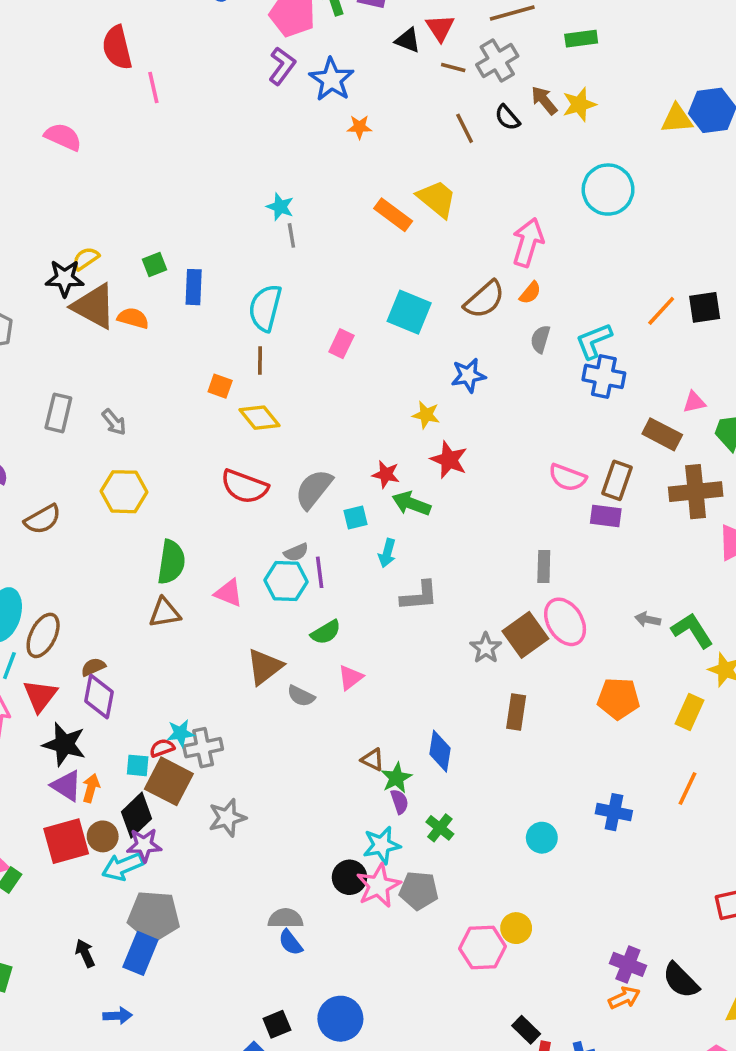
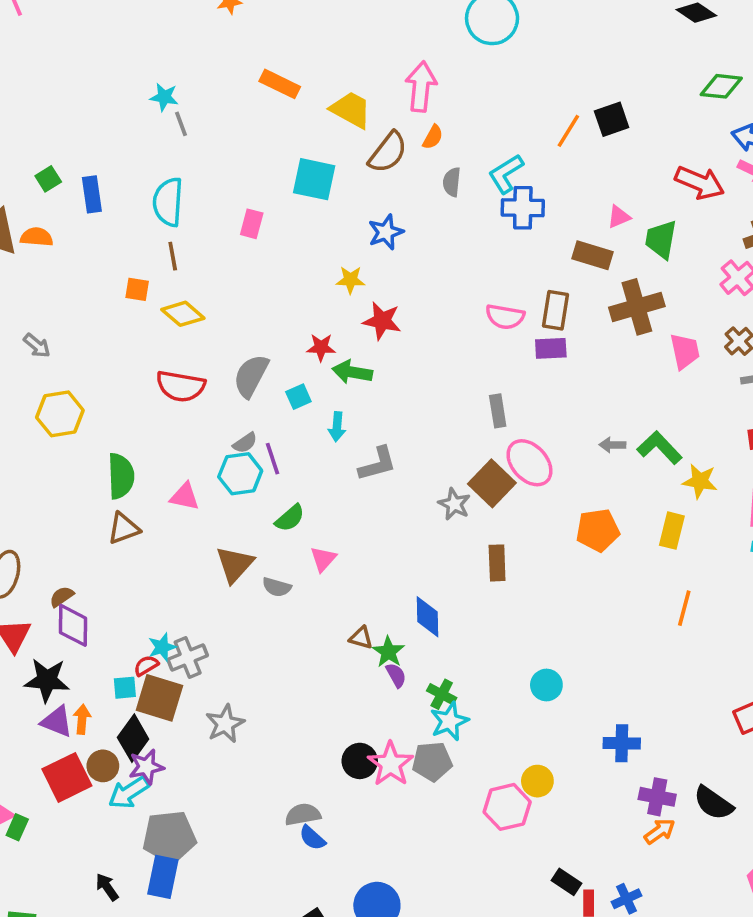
yellow trapezoid: (437, 199) -> (351, 110), moved
blue cross: (614, 812) -> (622, 743), moved
cyan star: (382, 845) -> (449, 721), moved

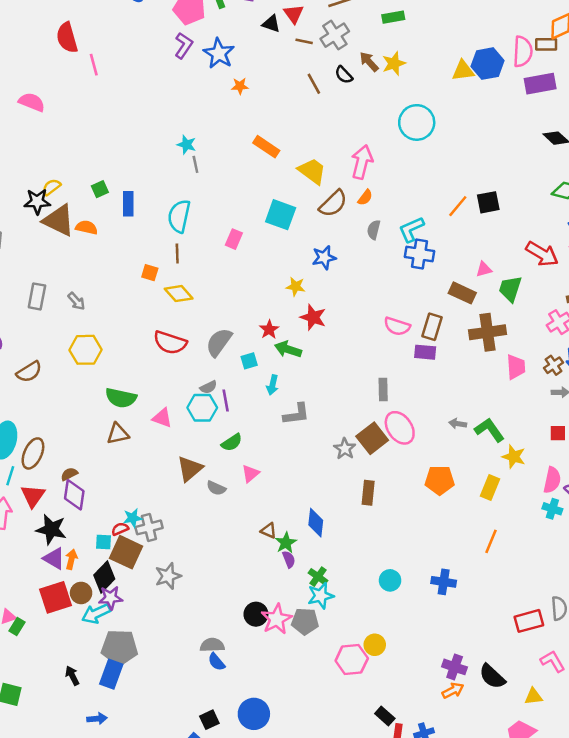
red star: (321, 347) -> (269, 330), turned 30
green semicircle: (121, 476) -> (121, 398), turned 96
blue cross: (622, 743) -> (444, 582), moved

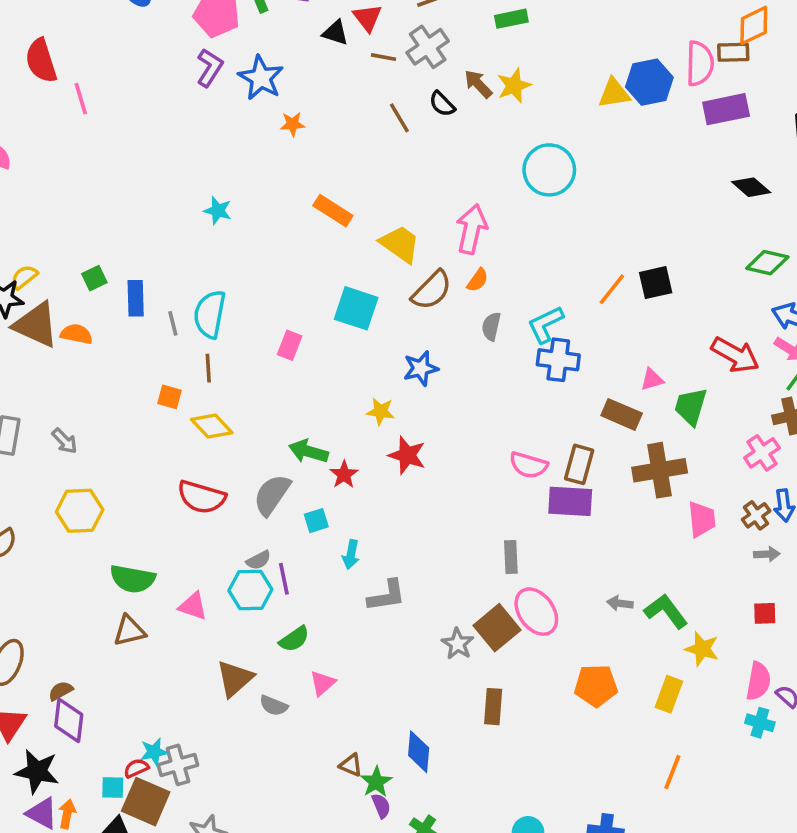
gray line: (195, 164) -> (173, 323), moved
green arrow: (288, 349) -> (308, 451), moved
purple rectangle: (425, 352) -> (570, 501), size x1.4

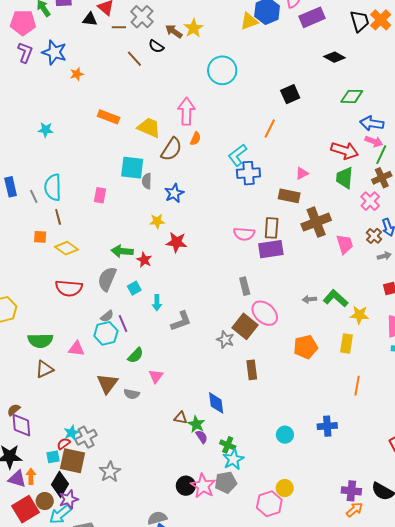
black square: (656, 283) -> (290, 94), moved
gray semicircle: (491, 326) -> (147, 181), moved
green trapezoid: (691, 407) -> (345, 178), moved

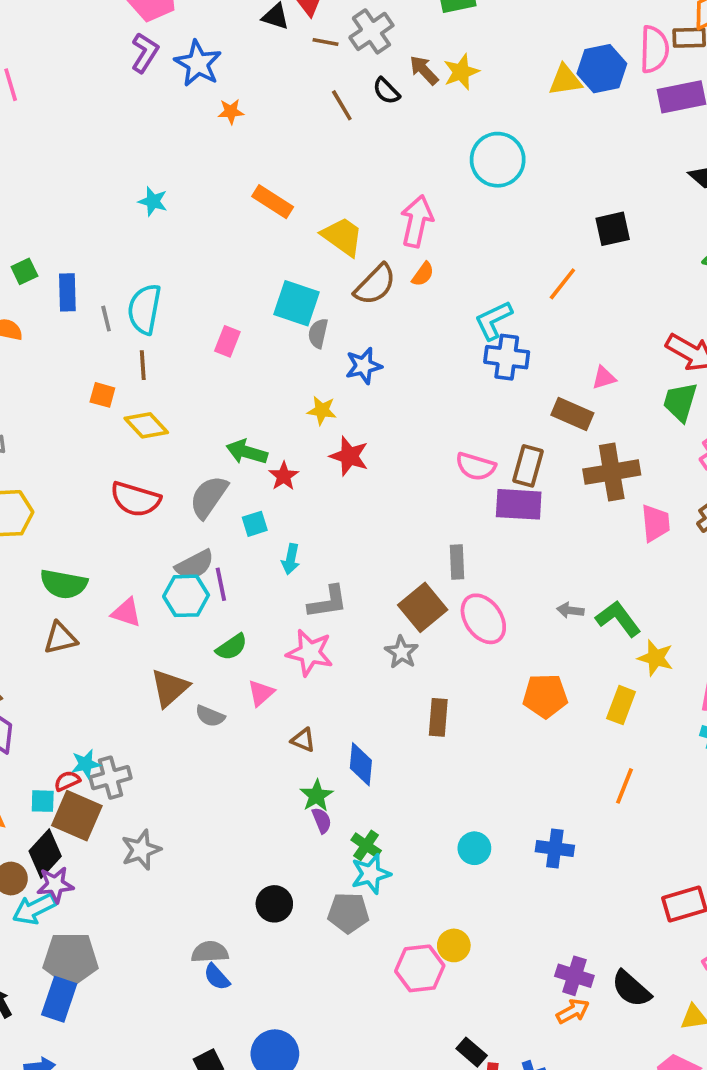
gray semicircle: (107, 316) -> (195, 565), size x1.5
brown square: (245, 326) -> (423, 607), moved
brown triangle: (181, 418) -> (303, 740), moved
pink star: (203, 486) -> (310, 653), moved, turned -30

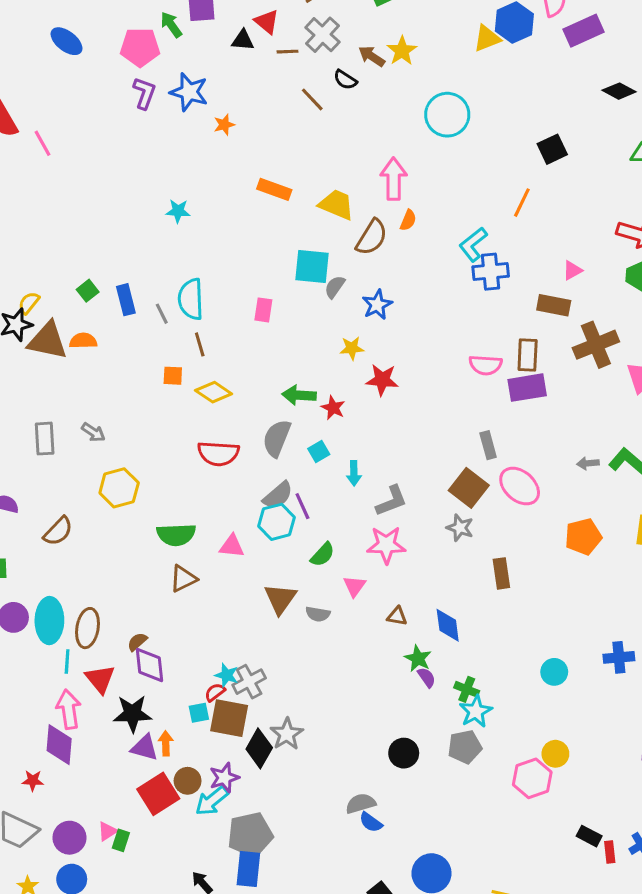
gray semicircle: (318, 333) -> (335, 287), turned 35
cyan star: (86, 764) -> (227, 675), turned -30
black diamond: (45, 854) -> (259, 748), moved

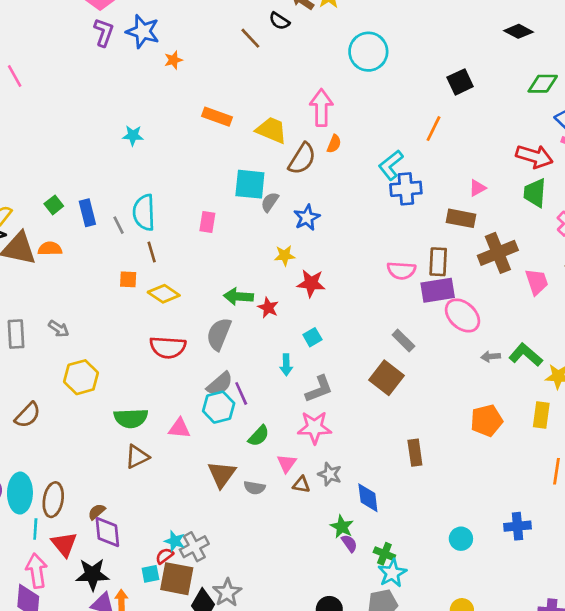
gray rectangle: (488, 445) -> (403, 341), turned -30
cyan square: (319, 451) -> (312, 337), moved
pink ellipse: (520, 486) -> (462, 315), moved
gray star: (460, 528) -> (330, 474), moved
brown triangle: (397, 616) -> (301, 485), moved

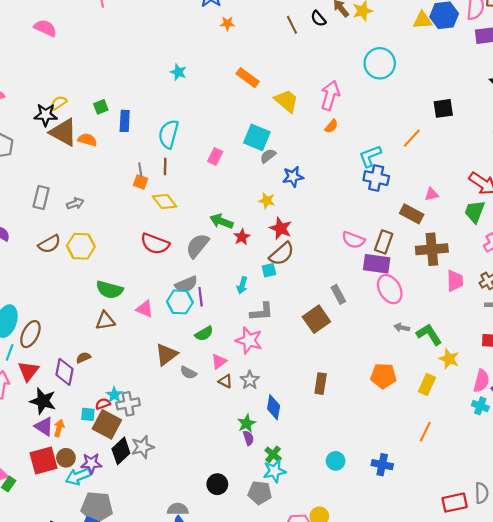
brown semicircle: (302, 159) -> (282, 254), moved
gray line: (119, 225) -> (140, 170), moved
gray arrow: (59, 329) -> (75, 203), turned -70
brown semicircle: (28, 415) -> (49, 244), moved
brown semicircle: (97, 512) -> (83, 358), moved

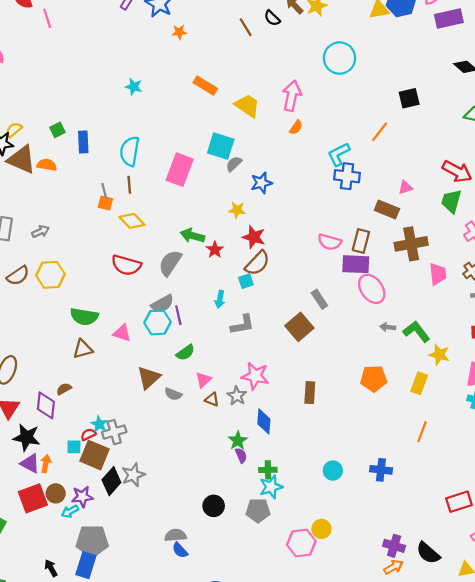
pink rectangle: (215, 157) -> (180, 170), size x1.8
pink star: (249, 340) -> (255, 376), moved
green cross: (273, 454) -> (268, 470), turned -35
cyan arrow: (78, 476) -> (70, 511), size x0.7

